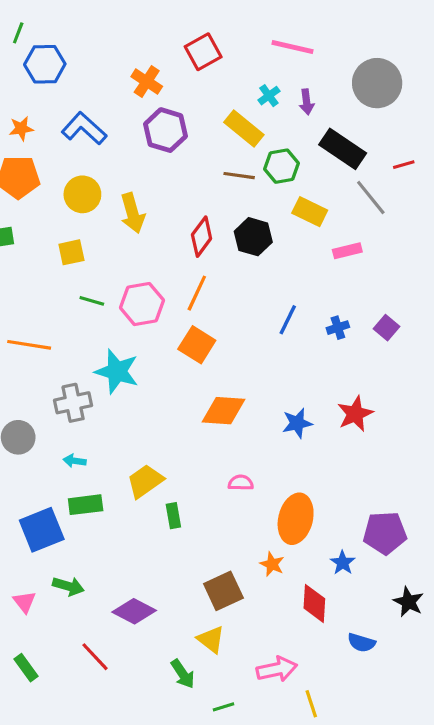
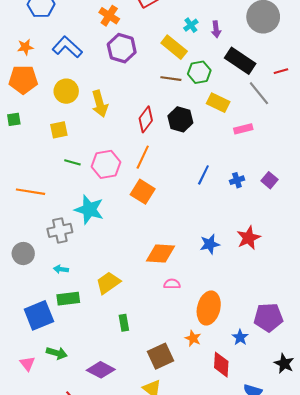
orange diamond: (223, 411) -> (160, 254), moved
green rectangle: (173, 516) -> (124, 323), moved

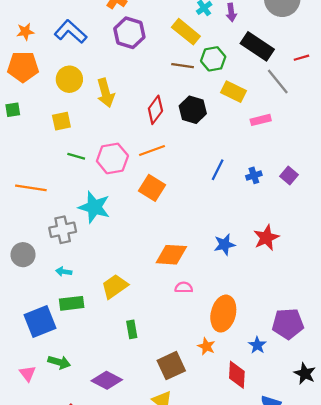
orange line: (143, 157) -> (152, 151), turned 45

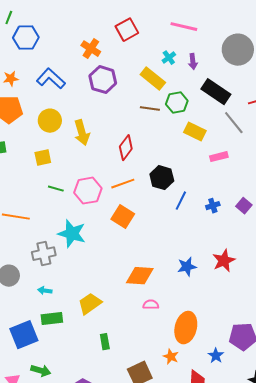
black hexagon: (193, 110) -> (162, 178), moved

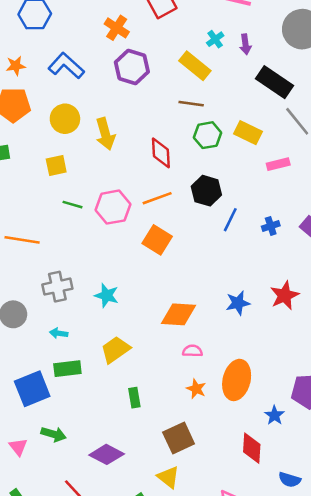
green hexagon: (177, 103) -> (208, 135), moved
red diamond: (126, 148) -> (161, 153), turned -40
cyan star: (72, 234) -> (107, 295), moved, size x0.7
orange star: (171, 357) -> (196, 389), moved

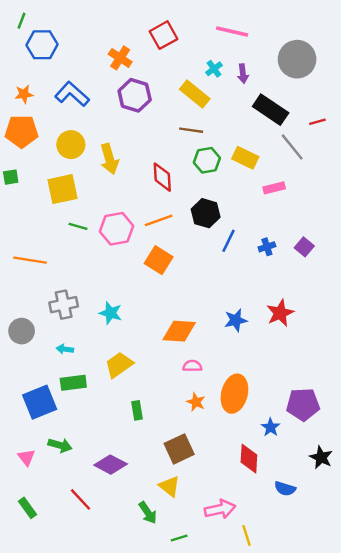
yellow square: (56, 165) -> (62, 189), size x1.5

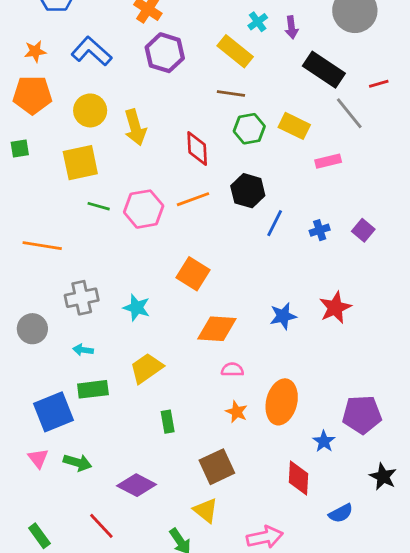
orange square: (159, 260) -> (193, 274), moved
pink triangle: (26, 457) -> (38, 458), moved
blue semicircle: (285, 489) -> (341, 513), turned -45

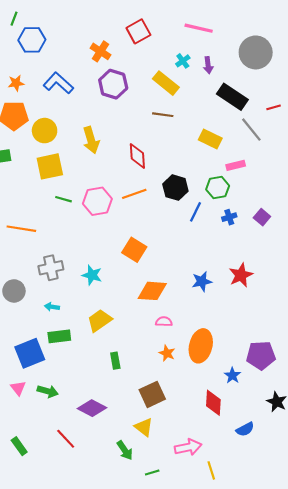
yellow circle: (90, 110) -> (45, 131), moved
green hexagon: (249, 129) -> (218, 188), moved

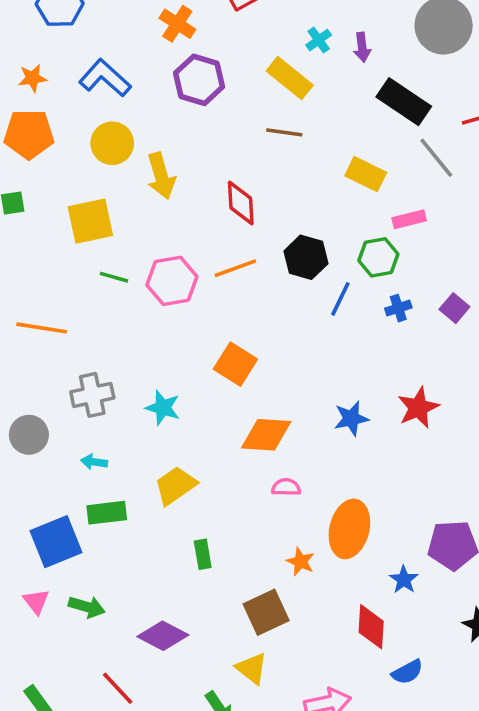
yellow circle: (45, 131) -> (112, 143), moved
orange star: (167, 353) -> (301, 562), moved
blue semicircle: (245, 429) -> (407, 672), moved

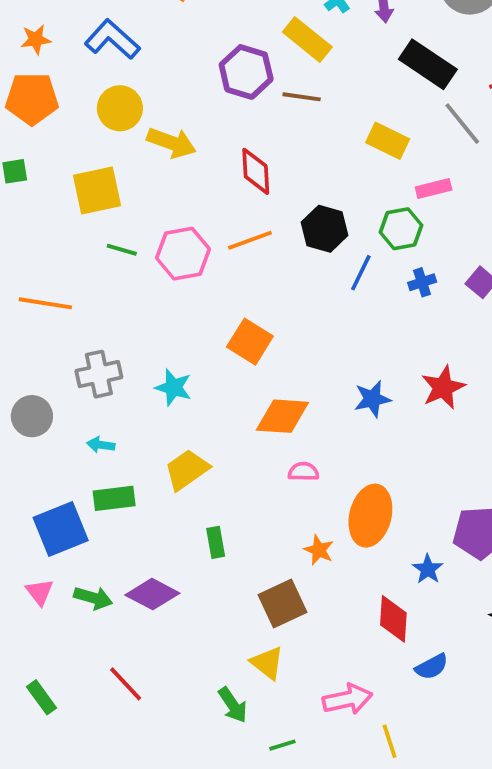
purple hexagon: (199, 80) -> (246, 72), moved
yellow arrow: (161, 176) -> (172, 143), turned -54
purple diamond: (163, 636) -> (152, 594), moved

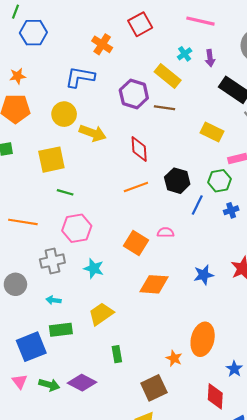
blue L-shape: (112, 39) -> (80, 77), moved, turned -32
pink hexagon: (183, 254) -> (77, 228), moved
pink semicircle: (303, 472) -> (166, 232), moved

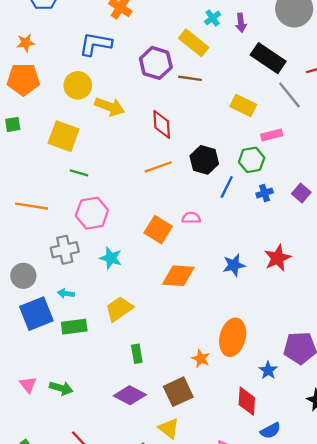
yellow square: (51, 160) -> (64, 136), turned 32
blue square: (31, 347) -> (36, 314), moved
purple diamond: (82, 383) -> (130, 395), moved

